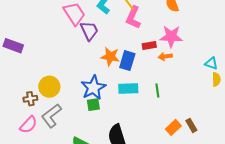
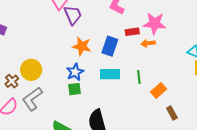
orange star: (110, 57) -> (82, 46), moved
blue star: (93, 88) -> (75, 72), size x0.7
brown cross: (30, 99) -> (12, 81), turned -32
orange rectangle: (173, 127) -> (159, 91), moved

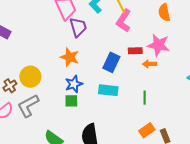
orange star: (82, 46) -> (70, 57), moved
green line: (139, 77) -> (145, 98), moved
orange rectangle: (159, 91) -> (147, 130), moved

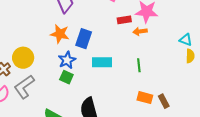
blue rectangle: (111, 62) -> (84, 39), moved
green square: (71, 101) -> (66, 77), turned 32
orange rectangle: (147, 130) -> (145, 98), turned 56

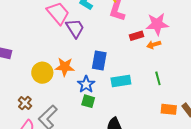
orange star: (60, 34) -> (65, 67), moved
yellow circle: (23, 58) -> (42, 73), moved

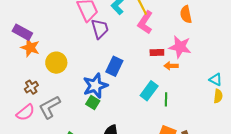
orange star: (65, 67) -> (30, 48), moved
cyan rectangle: (121, 81) -> (149, 91), moved, turned -60
blue star: (86, 84) -> (95, 86), size x1.4

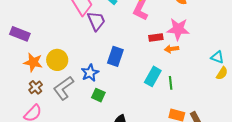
orange star: (30, 48) -> (33, 62), moved
blue star: (95, 86) -> (90, 73), moved, size x0.7
yellow semicircle: (218, 96) -> (222, 73), turned 32
gray L-shape: (50, 107) -> (64, 88), moved

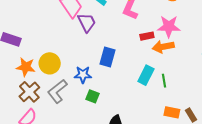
orange arrow: (172, 49) -> (163, 47), size x1.5
blue star: (90, 73) -> (83, 75), turned 30
brown cross: (36, 87) -> (29, 92), size x1.5

